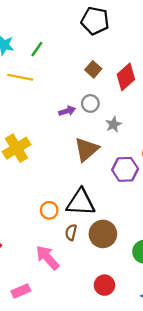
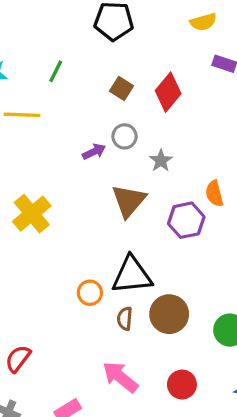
green line: (37, 49) -> (56, 71), moved
pink arrow: (47, 258) -> (120, 377), moved

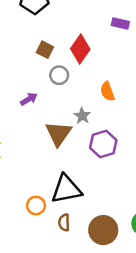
gray circle: (125, 136) -> (59, 75), moved
gray star: (161, 161) -> (82, 116), moved
orange semicircle: (214, 194) -> (107, 91), moved
brown circle: (169, 314) -> (103, 230), moved

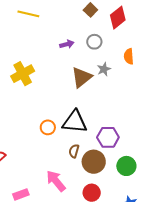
gray circle: (59, 75) -> (94, 42), moved
purple hexagon: (103, 144) -> (108, 137), moved
brown semicircle: (64, 222) -> (74, 151), moved

